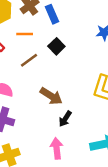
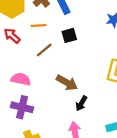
black square: (56, 46) -> (69, 35), turned 32

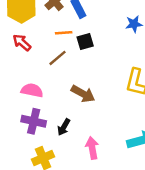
orange line: (39, 26) -> (64, 33), moved
black arrow: (81, 103) -> (64, 127), moved

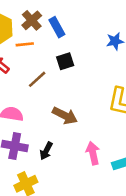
orange line: (64, 33) -> (25, 44), moved
pink arrow: (92, 148) -> (93, 153), moved

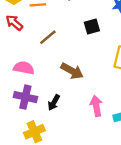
black square: (65, 61) -> (92, 26), moved

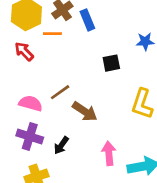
brown line: (48, 37) -> (60, 92), moved

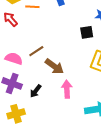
black square: (111, 63) -> (87, 32), moved
pink arrow: (109, 153) -> (67, 89), moved

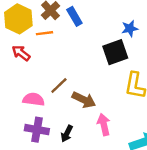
black square: (87, 32) -> (115, 52), size x1.5

